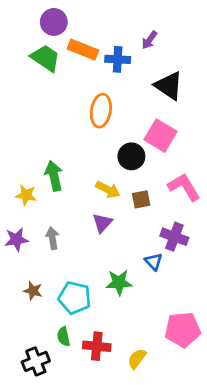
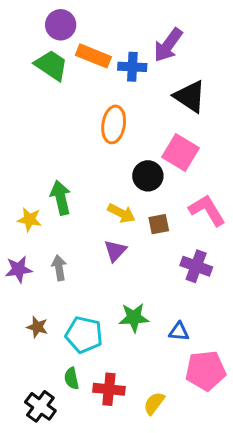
purple arrow: (149, 40) -> (168, 45), size x1.6
blue triangle: (154, 262) -> (179, 332), moved, turned -42
black cross: (36, 361) -> (40, 406), turned -32

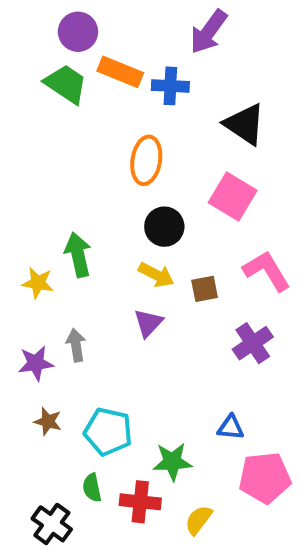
purple arrow: (168, 45) -> (209, 32), moved
black circle: (148, 176) -> (164, 227), moved
purple cross: (196, 266) -> (253, 343), turned 36
purple star: (19, 269) -> (36, 363), moved
green star: (134, 318) -> (172, 462), moved

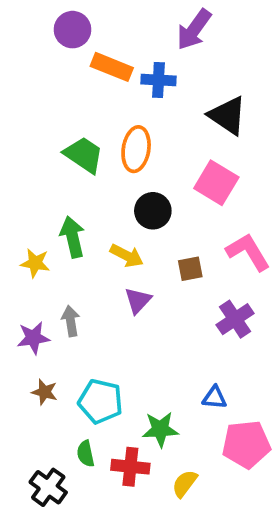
green trapezoid: (66, 84) -> (84, 155), moved
yellow arrow: (156, 275) -> (127, 256), moved

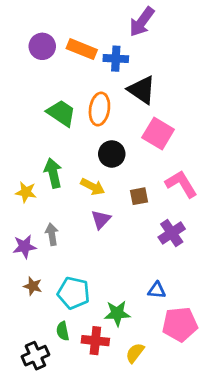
purple circle: (73, 30) -> (42, 46), moved
black triangle: (228, 116) -> (142, 90), moved
black cross: (48, 487) -> (35, 356), turned 30

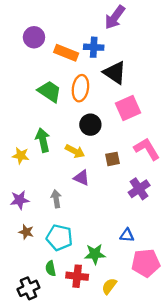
orange rectangle: (82, 49) -> (66, 53), moved
pink square: (158, 134) -> (128, 108), turned 35
purple triangle: (101, 219) -> (82, 178), turned -49
gray arrow: (52, 234) -> (56, 199), moved

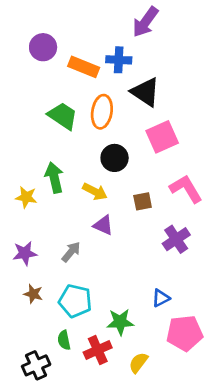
gray arrow: (56, 199) -> (71, 252), turned 49
blue triangle: (127, 235) -> (161, 298), turned -32
red cross: (77, 276) -> (98, 350), turned -30

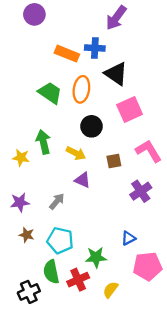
purple circle: (43, 47) -> (34, 14), moved
green semicircle: (64, 340) -> (51, 272), size x1.5

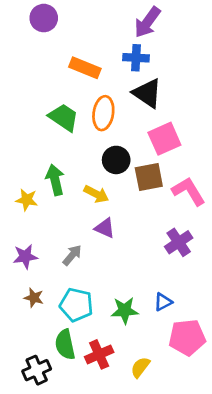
blue cross: (95, 48) -> (136, 58), moved
brown square: (114, 161) -> (149, 177), moved, size x1.5
green star: (96, 257) -> (125, 310), moved

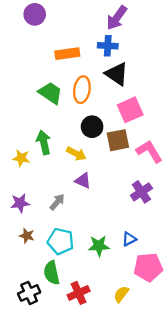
orange rectangle: (85, 68) -> (67, 54), turned -30
red cross: (99, 354) -> (79, 293), moved
yellow semicircle: (140, 367) -> (121, 294), moved

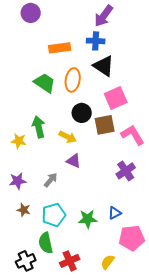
cyan pentagon: (61, 241) -> (54, 215), turned -30

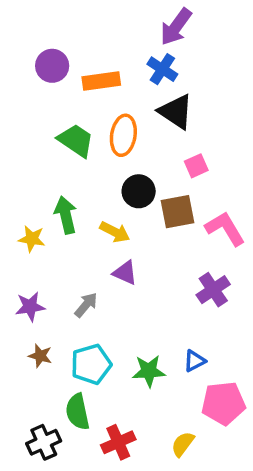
purple circle: (31, 13) -> (52, 66), moved
blue cross: (96, 41) -> (162, 69), turned 30
pink square: (116, 98) -> (196, 166), size x0.6

